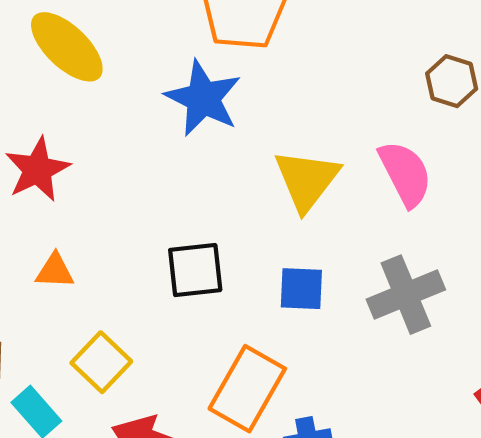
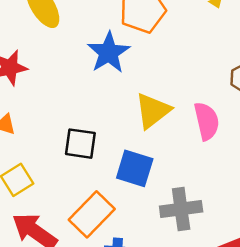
blue square: (301, 289) -> (135, 168), size x1.4
gray cross: (406, 295) -> (181, 209), moved

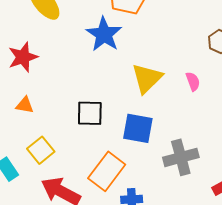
pink semicircle: (207, 121) -> (193, 81), size x0.6

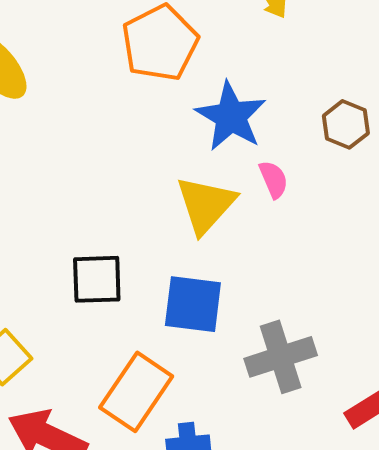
blue star: (104, 34) -> (231, 116), moved
pink semicircle: (193, 81) -> (274, 179), moved

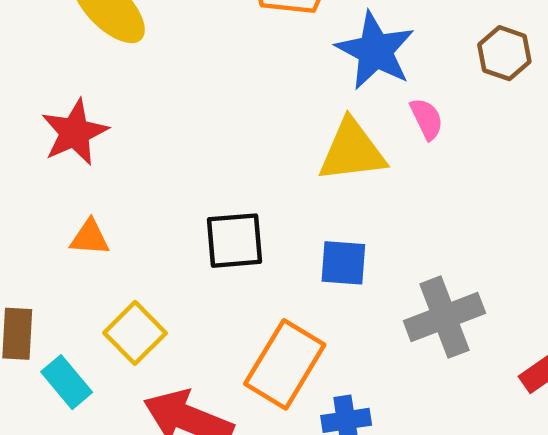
yellow triangle: (206, 205) -> (352, 151), turned 44
blue square: (193, 304) -> (343, 263), size x0.7

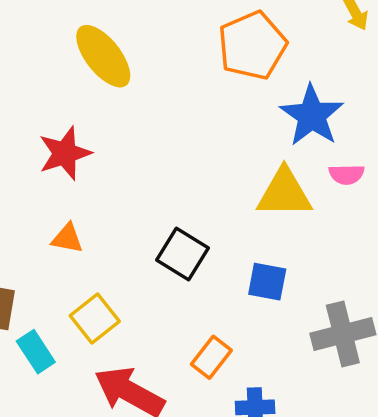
pink semicircle: (427, 119) -> (347, 174), turned 108
black square: (234, 241) -> (182, 254), turned 30
orange rectangle: (285, 364) -> (211, 357), size x0.6

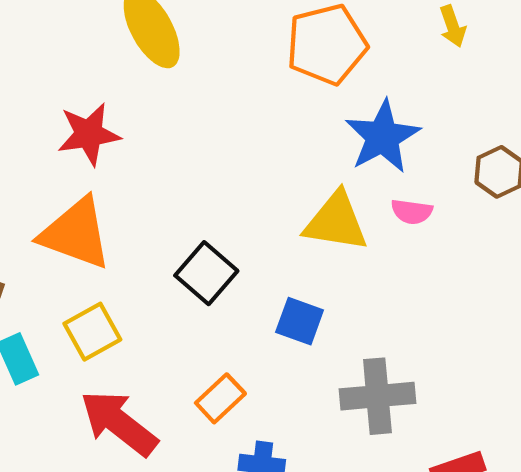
orange triangle: (67, 238) -> (76, 233), size x2.0

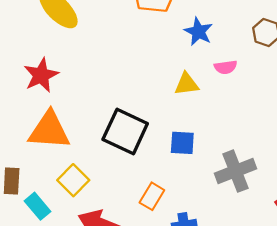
blue star: (383, 137) -> (198, 32), size x0.7
yellow triangle: (336, 222) -> (187, 84), size x0.7
black square: (206, 273) -> (125, 132), size x1.4

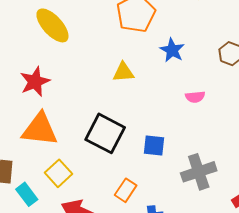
pink semicircle: (226, 67) -> (195, 97), moved
yellow triangle: (187, 84) -> (123, 72), moved

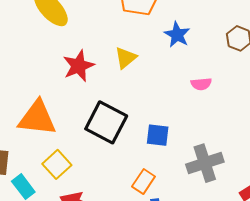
yellow triangle: (123, 72) -> (126, 58), turned -35
red star: (35, 82) -> (79, 66), moved
orange rectangle: (126, 190) -> (144, 182), moved

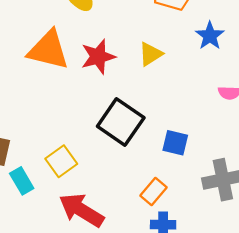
orange triangle: (37, 118) -> (48, 50), moved

